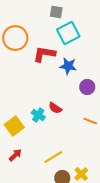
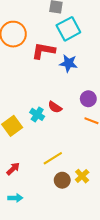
purple circle: (87, 87) -> (88, 99), moved
red arrow: (15, 155) -> (13, 169), moved

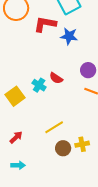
yellow cross: (82, 176) -> (82, 144), turned 32

